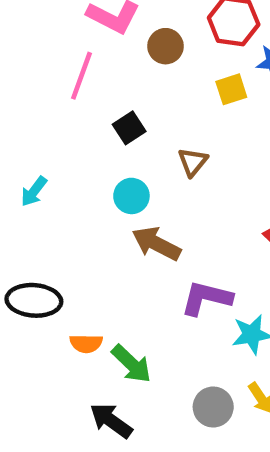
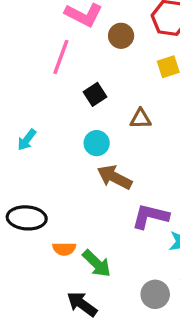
brown triangle: (193, 162) -> (141, 119), turned 50

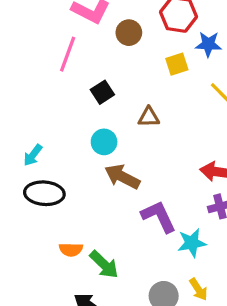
cyan arrow: (27, 140) -> (33, 155), moved
purple L-shape: (150, 216) -> (159, 216), turned 51
black ellipse: (27, 218) -> (44, 193), moved

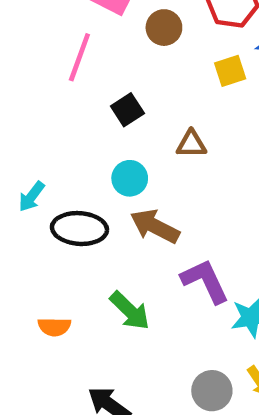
black ellipse: (44, 193) -> (79, 229), moved
orange semicircle: (71, 250) -> (54, 327), moved
green arrow: (104, 264) -> (130, 311), moved

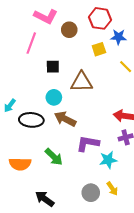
black square: (127, 110) -> (53, 67), turned 32
brown triangle: (191, 144) -> (82, 82), size x1.6
purple L-shape: (205, 281) -> (88, 143), turned -55
orange semicircle: (54, 327) -> (20, 164), size x1.5

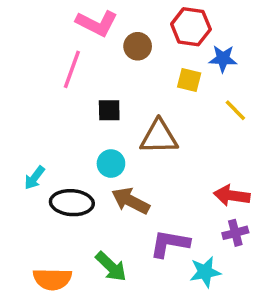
yellow square: (99, 49) -> (189, 80), turned 32

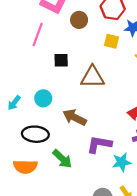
cyan circle: (111, 164) -> (43, 98), moved
black ellipse: (72, 203) -> (35, 134), moved

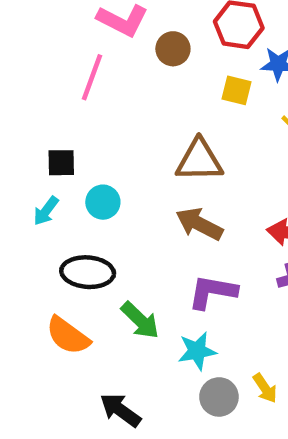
black square: (61, 60) -> (61, 163), moved
brown arrow: (75, 117) -> (199, 224), moved
cyan star: (122, 162) -> (197, 351), moved
orange semicircle: (25, 167) -> (68, 336), turned 35

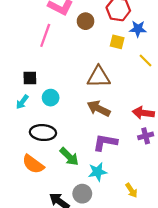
gray circle: (219, 397) -> (82, 194), moved

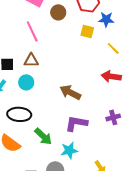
pink line: (45, 35) -> (32, 31), moved, turned -45
brown triangle: (99, 77) -> (31, 60), moved, size x0.7
red arrow: (143, 113) -> (111, 76), moved

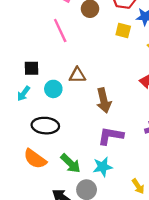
brown triangle: (31, 60) -> (77, 75), moved
brown arrow: (70, 92) -> (104, 100), turned -130
green arrow: (43, 136) -> (71, 163), moved

